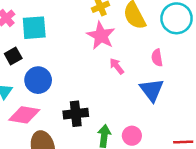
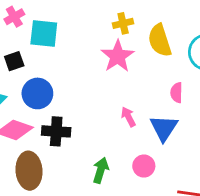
pink arrow: (117, 66) -> (128, 117), moved
black cross: (76, 114) -> (56, 131), moved
pink circle: (132, 136) -> (144, 166), moved

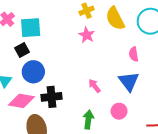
pink star: (118, 56) -> (87, 35), size x0.7
black square: (14, 61) -> (22, 50), moved
pink arrow: (128, 117) -> (94, 86), moved

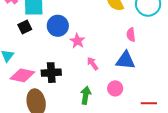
pink star: (87, 35) -> (77, 41), moved
blue circle: (33, 72) -> (58, 26), moved
blue triangle: (129, 81) -> (125, 60), turned -50

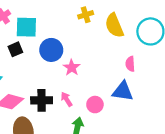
pink arrow: (93, 64) -> (66, 99), moved
pink circle: (115, 88) -> (95, 105), moved

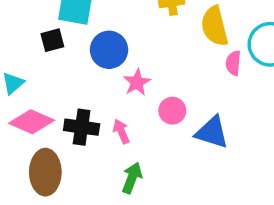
pink semicircle: (130, 64) -> (233, 63), moved
pink circle: (95, 105) -> (172, 111), moved

